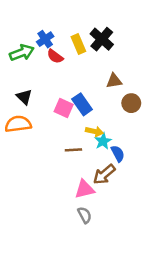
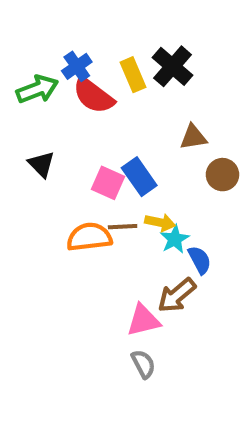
red semicircle: (55, 56) -> (93, 96), size x1.5
orange semicircle: (18, 124) -> (89, 237), moved
brown line: (73, 150) -> (123, 227), moved

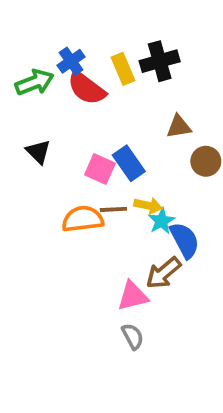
black cross: (173, 66) -> (160, 61), turned 33
blue semicircle: (200, 260) -> (185, 240), size x1.4

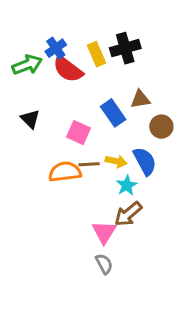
blue rectangle: (129, 163) -> (113, 113), moved
cyan star: (162, 221) -> (127, 185), moved
blue semicircle: (185, 240) -> (145, 161), moved
pink triangle: (133, 296) -> (104, 232), turned -44

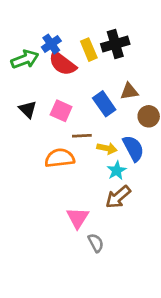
pink square: (78, 133) -> (61, 111), moved
brown line: (89, 164) -> (82, 136), moved
pink triangle: (104, 232) -> (78, 218), moved

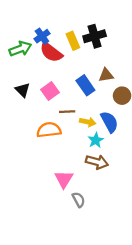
pink square: (61, 111) -> (50, 91), turned 30
brown arrow: (118, 197) -> (97, 162), turned -125

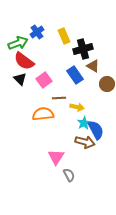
black cross: (95, 36) -> (83, 49), moved
red semicircle: (51, 52) -> (24, 61), moved
brown triangle: (106, 75) -> (93, 66), turned 40
blue semicircle: (109, 122) -> (96, 130), moved

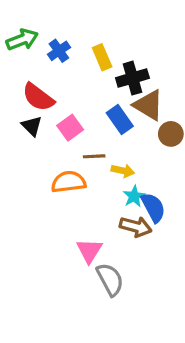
green arrow: (18, 43) -> (22, 40), moved
brown triangle: (93, 66) -> (148, 105), size x1.5
gray semicircle: (69, 175) -> (110, 279), size x1.5

